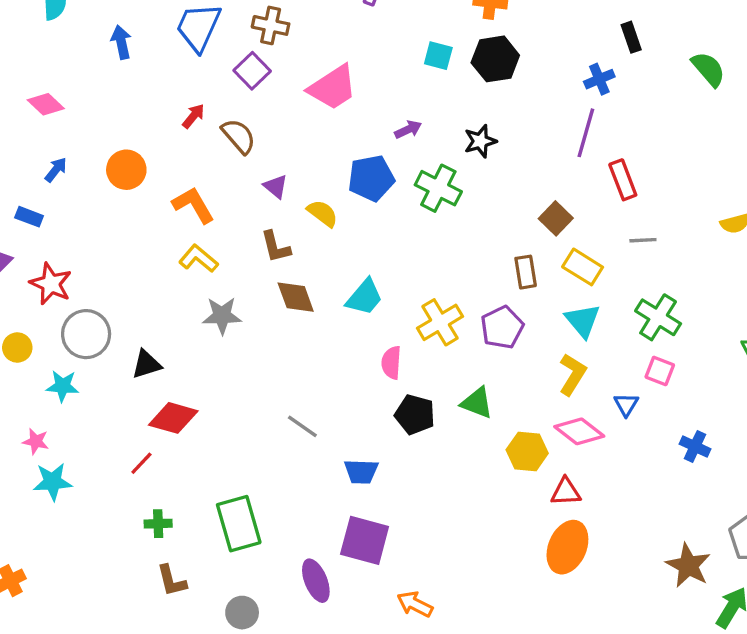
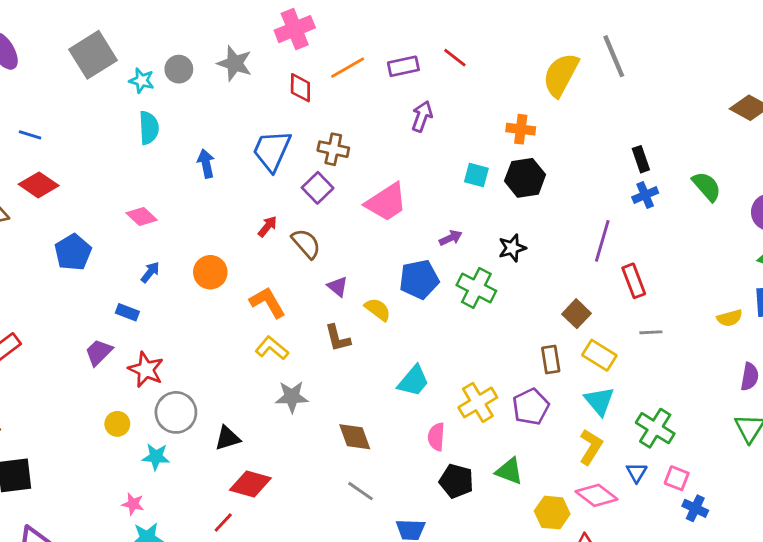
blue cross: (599, 79) -> (645, 195), moved
brown diamond: (296, 297) -> (355, 437), moved
green cross: (658, 317) -> (655, 428), moved
pink square: (660, 371) -> (677, 478), moved

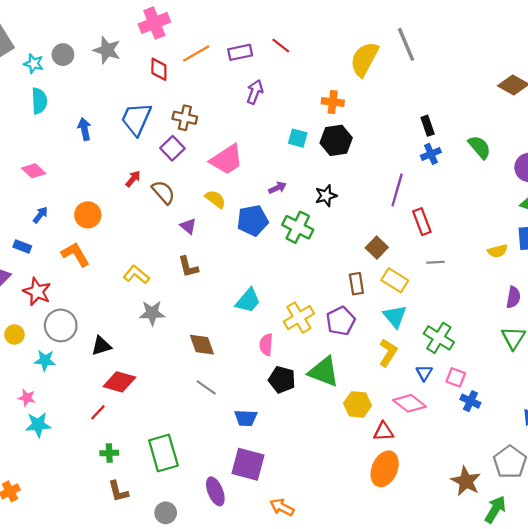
orange L-shape: (268, 302) -> (75, 254), moved
yellow semicircle: (378, 309) -> (215, 199), moved
green triangle: (509, 471) -> (324, 372), size x1.4
pink diamond: (597, 495) -> (409, 403), moved

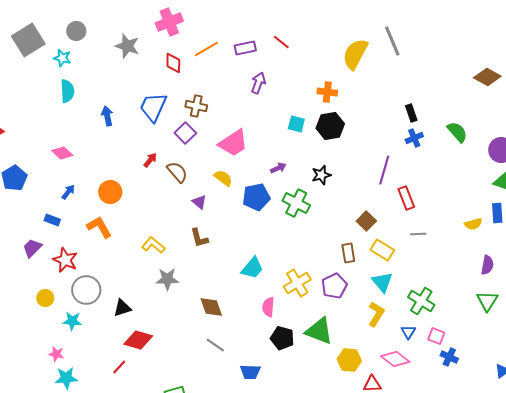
gray circle: (63, 55) -> (76, 31), moved

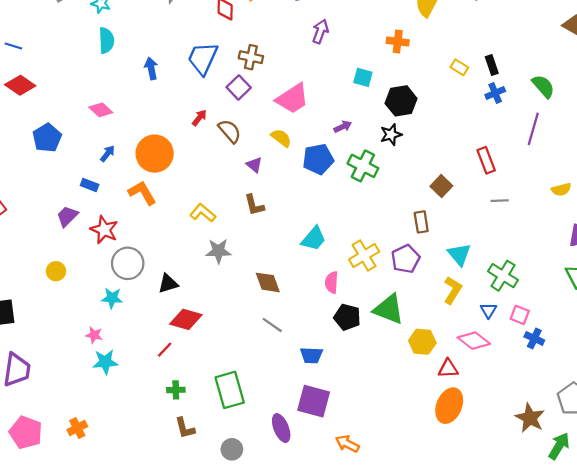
black hexagon: (330, 126) -> (401, 101), moved
purple line: (384, 170) -> (533, 129), moved
orange circle: (110, 192) -> (155, 154), size x1.4
yellow rectangle: (382, 250) -> (459, 67), moved, size x0.7
yellow circle: (45, 298) -> (56, 271), moved

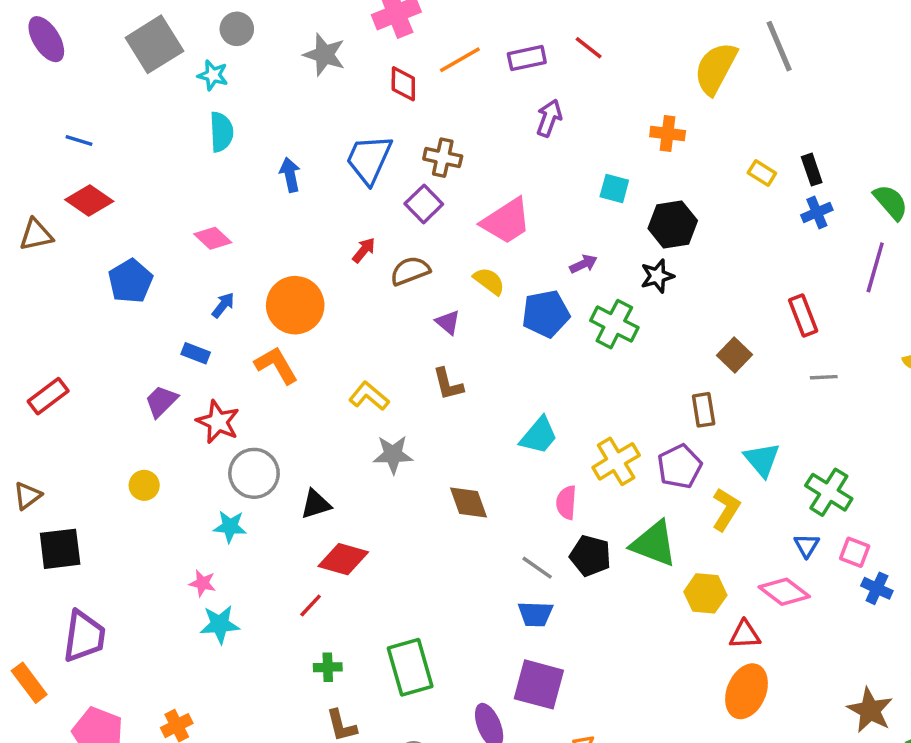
brown semicircle: (230, 131) -> (410, 271), turned -70
yellow L-shape: (453, 290) -> (726, 509), moved
gray line: (272, 325) -> (537, 568), moved

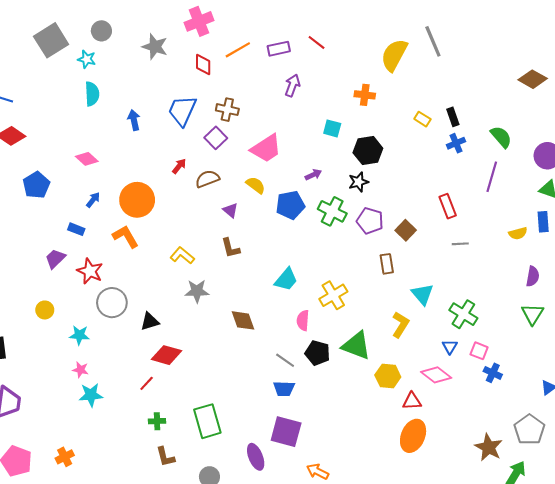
purple pentagon: (680, 466) -> (370, 221), moved, turned -30
cyan star: (230, 527) -> (79, 335), moved

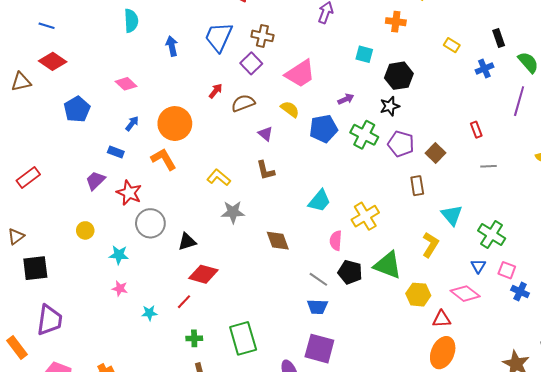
black rectangle: (453, 117) -> (499, 38), moved
red rectangle: (448, 206) -> (476, 130), size x0.7
cyan star: (91, 395) -> (149, 313), moved, size x0.7

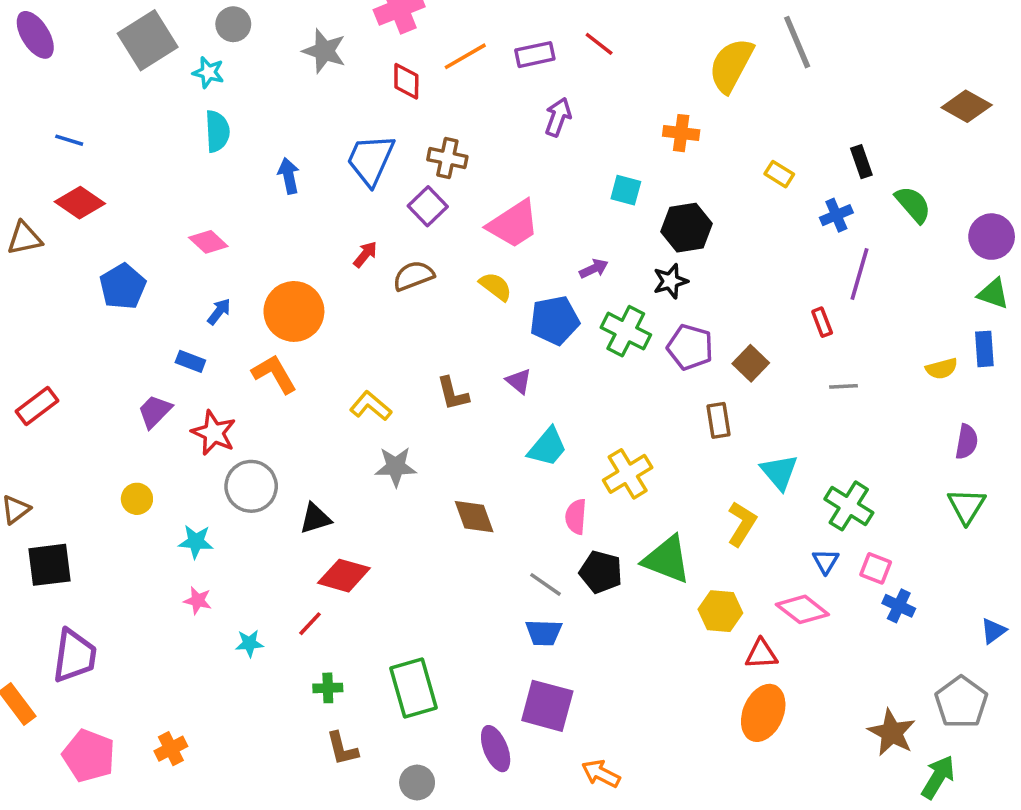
purple line: (519, 101) -> (860, 274), moved
purple triangle: (265, 134) -> (519, 381), moved

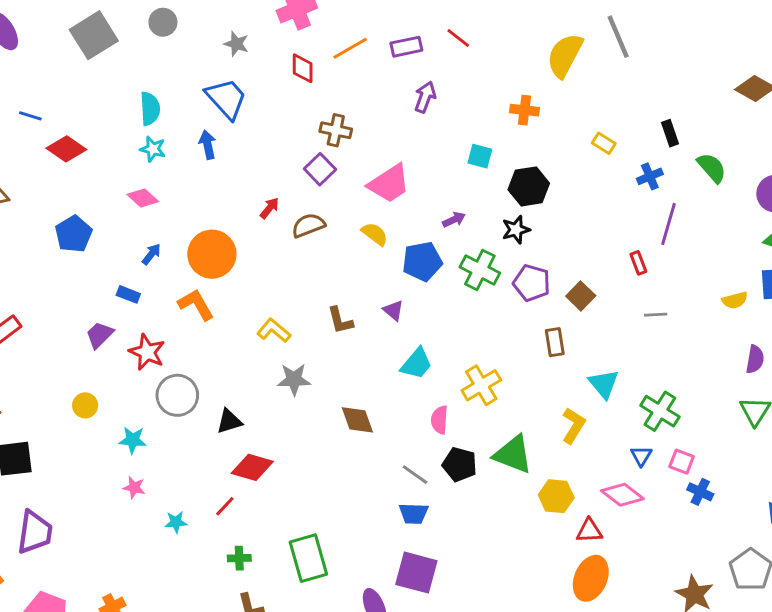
gray star: (324, 51) -> (236, 44), size x0.7
cyan star: (208, 72) -> (153, 149), moved
blue trapezoid: (371, 160) -> (226, 99), moved, turned 114
red diamond: (80, 203) -> (66, 149), moved

